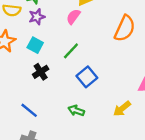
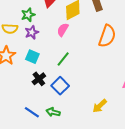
blue square: (87, 77) -> (60, 86), moved
yellow arrow: (122, 109) -> (100, 106), moved
green arrow: (76, 111) -> (53, 112), moved

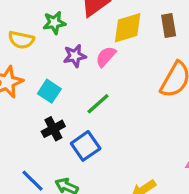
purple star: (32, 32) -> (75, 56), moved

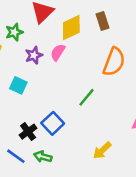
green line: (98, 104) -> (86, 97), moved
black cross: (53, 129) -> (28, 132), moved

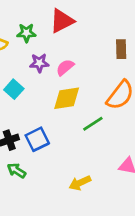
yellow diamond: (71, 28) -> (67, 98), moved
green line: (86, 97) -> (93, 124), moved

